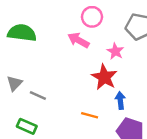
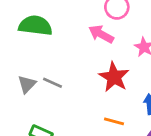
red star: (104, 77) -> (114, 77), moved
gray line: (38, 96) -> (53, 83), moved

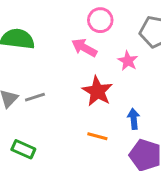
gray line: (53, 83) -> (35, 97), turned -42

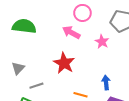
red star: (97, 91) -> (64, 63), moved
gray line: (35, 97) -> (36, 86), moved

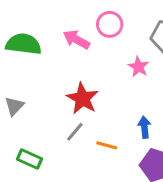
pink arrow: (71, 32) -> (76, 40), moved
gray line: (36, 86) -> (75, 132), moved, turned -32

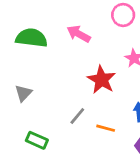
pink circle: (110, 24) -> (123, 15), moved
red star: (82, 99) -> (102, 80), moved

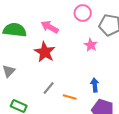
red star: (102, 80) -> (45, 52), moved

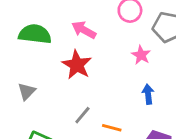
blue arrow: (95, 85) -> (148, 94), moved

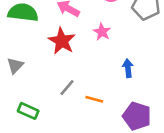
pink star: (141, 55) -> (102, 32), moved

